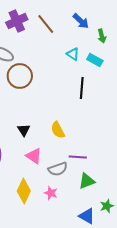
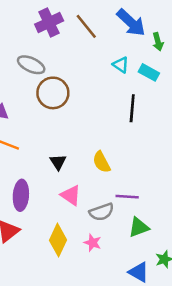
blue arrow: (81, 21) -> (131, 23), size x1.4

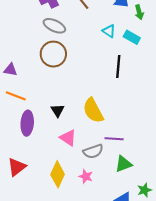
gray ellipse: (31, 65) -> (54, 26), moved
yellow semicircle: (102, 162) -> (93, 111), size x1.4
purple ellipse: (21, 195) -> (27, 123), moved

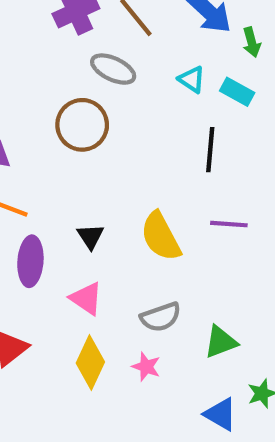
gray ellipse: (54, 26) -> (113, 69), moved
pink triangle: (68, 138) -> (86, 298), moved
purple line: (114, 139) -> (229, 224), moved

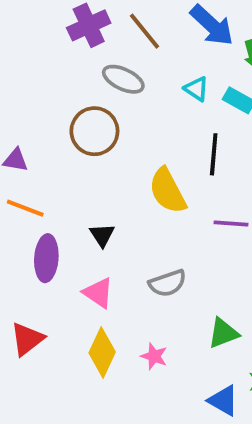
yellow semicircle: (161, 236) -> (168, 191), moved
gray semicircle: (161, 317) -> (168, 283), moved

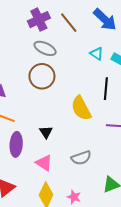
gray ellipse: (123, 79) -> (45, 48), moved

